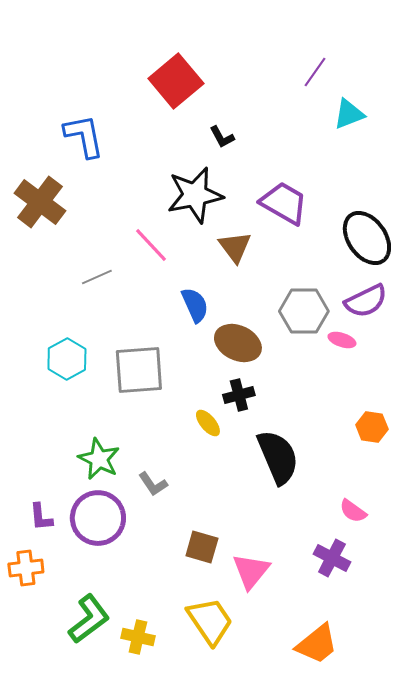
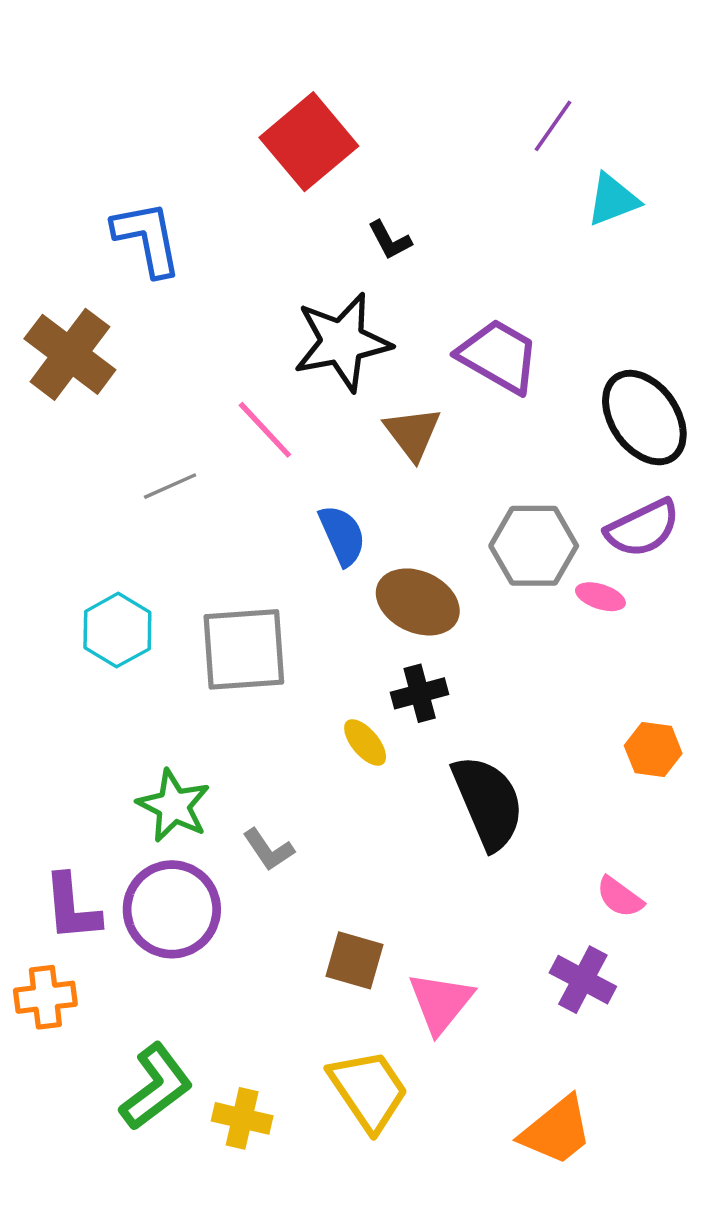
purple L-shape: (41, 517) -> (72, 908), size x1.4

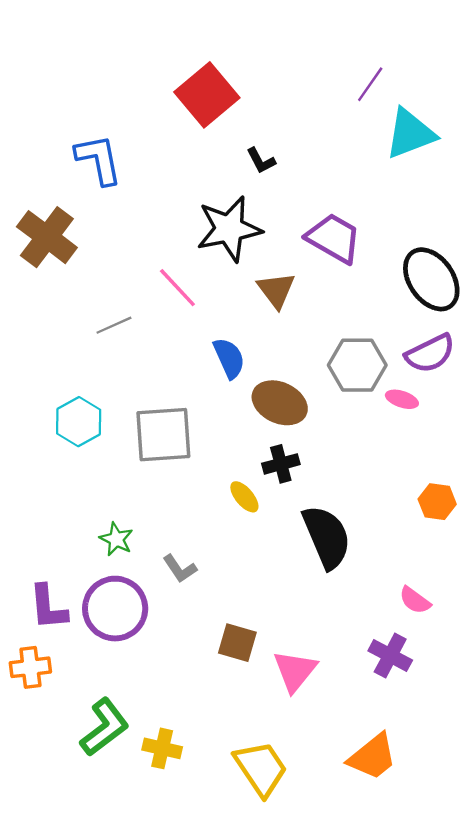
cyan triangle: (613, 200) -> (410, 134), size x1.4
green star: (174, 806) -> (116, 539), size x0.7
yellow trapezoid: (369, 1090) -> (261, 768), moved

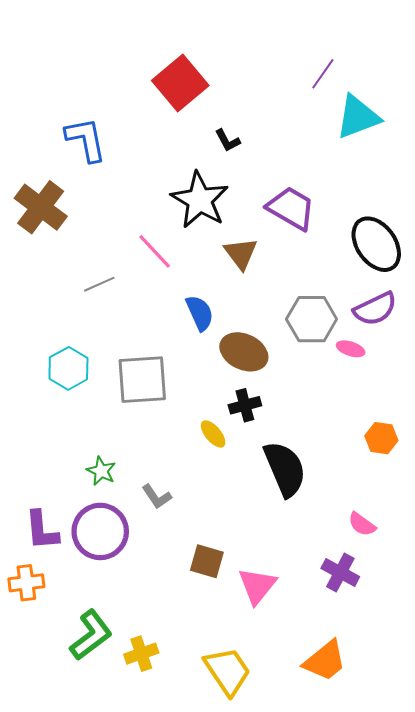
black star: (229, 229) -> (200, 200), turned -30
yellow cross: (162, 748) -> (141, 654), turned -32

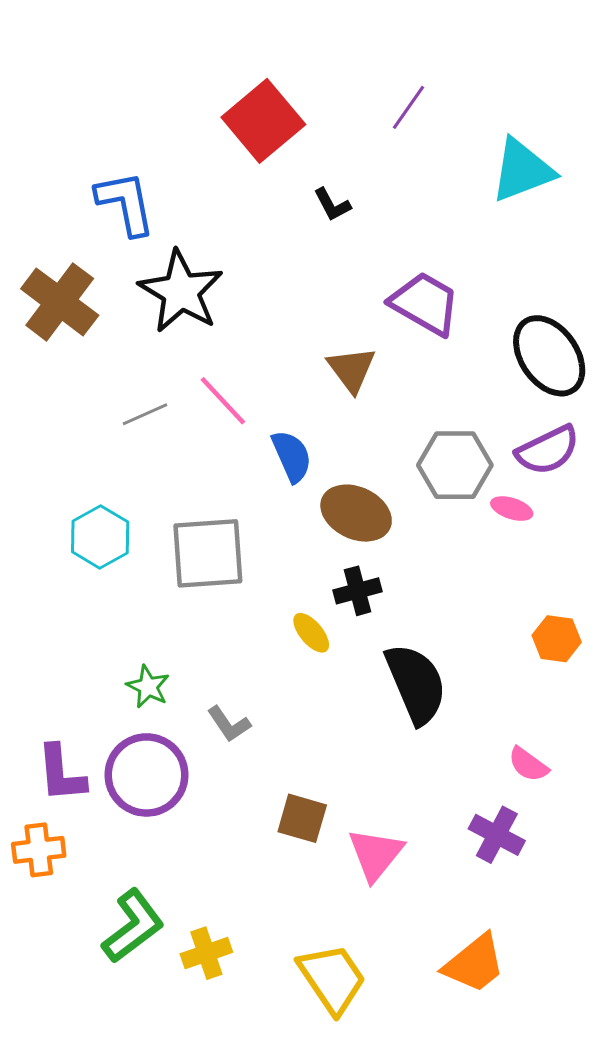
purple line: (323, 74) -> (408, 107), moved
black star: (200, 200) -> (181, 291), moved
pink line: (155, 251) -> (223, 401), moved

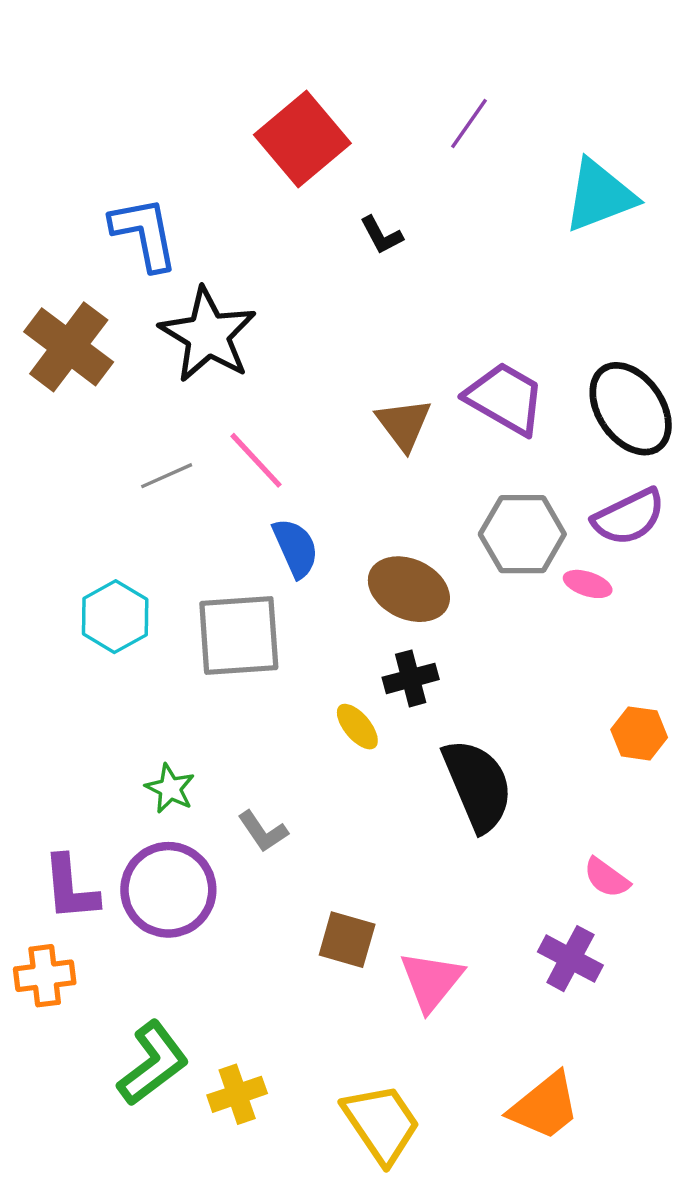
purple trapezoid: (425, 303) -> (505, 398), moved
blue semicircle: (292, 456) -> (296, 548), moved

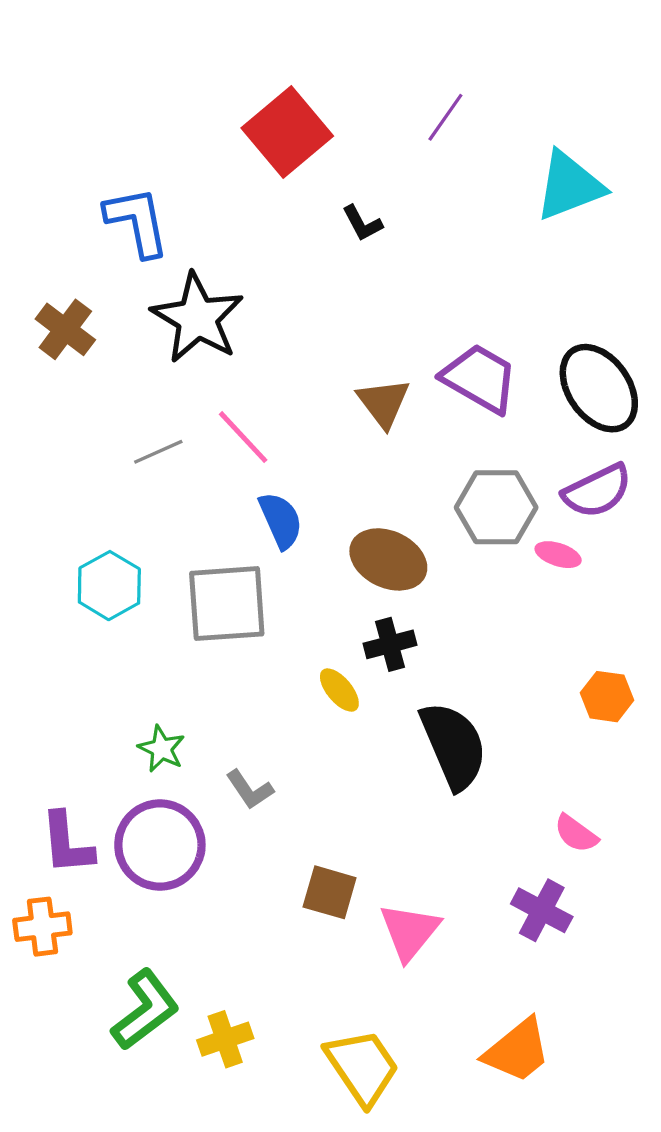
brown cross: (69, 347) -> (65, 329), size x0.7

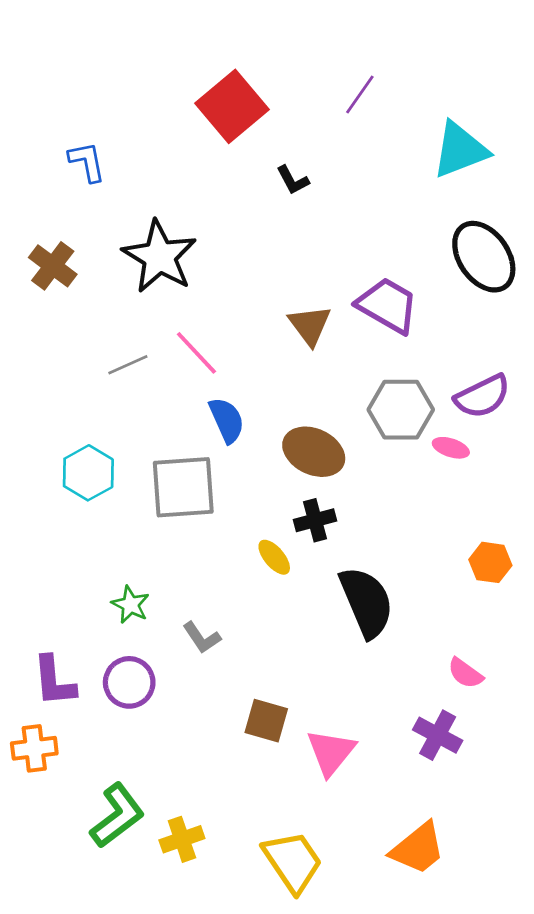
blue L-shape: (137, 222) -> (87, 162), moved, size x0.7
black ellipse: (599, 388) -> (484, 257), moved
purple circle: (160, 845) -> (129, 682), size x0.7

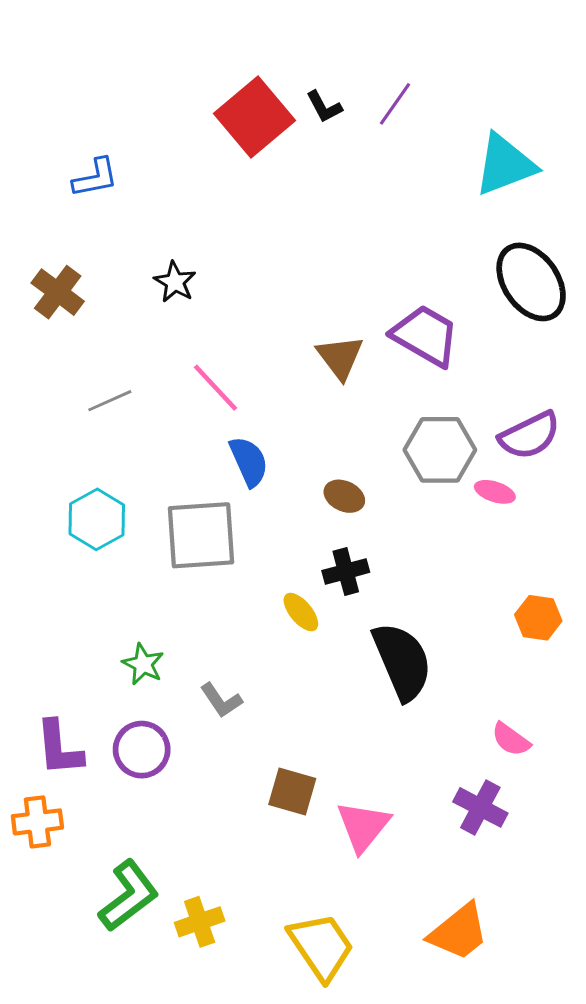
blue L-shape: (87, 162) -> (95, 178), turned 90
black L-shape: (293, 180) -> (324, 107), moved
black star: (160, 257) -> (175, 282), size x0.5
gray line: (128, 365) -> (110, 401), moved
brown ellipse: (314, 452) -> (344, 496), size x0.6

